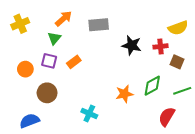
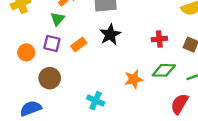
black star: (132, 45) -> (110, 35), moved, turned 30
red cross: (160, 46) -> (159, 39), moved
green diamond: (152, 86) -> (164, 70), turned 30

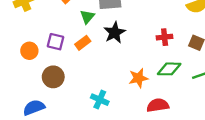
green triangle: (58, 19) -> (87, 17), moved
red semicircle: (179, 104) -> (158, 105), moved, turned 50

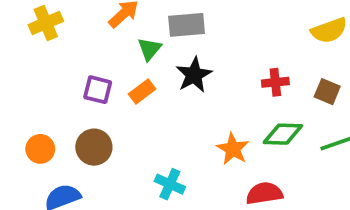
orange circle: (29, 51) -> (40, 149), moved
orange star: (138, 78) -> (233, 149), turned -30

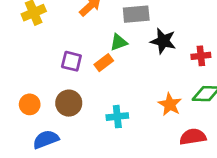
green triangle: (149, 49) -> (119, 42), moved, turned 30
black star: (194, 75) -> (163, 41), moved, turned -30
cyan cross: (170, 184) -> (117, 117), moved, turned -30

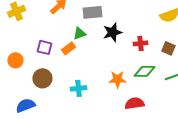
black star: (163, 41) -> (112, 32), turned -30
orange circle: (30, 104) -> (15, 60), moved
orange star: (170, 104) -> (117, 79), turned -30

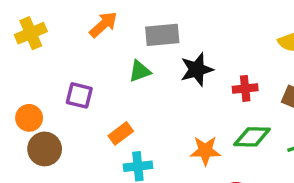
orange rectangle: (68, 48) -> (121, 133), moved
brown circle: (42, 78) -> (45, 149), moved

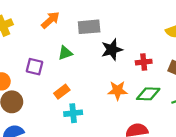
green triangle: (140, 71) -> (65, 53), moved
orange star: (205, 151) -> (118, 90), moved

